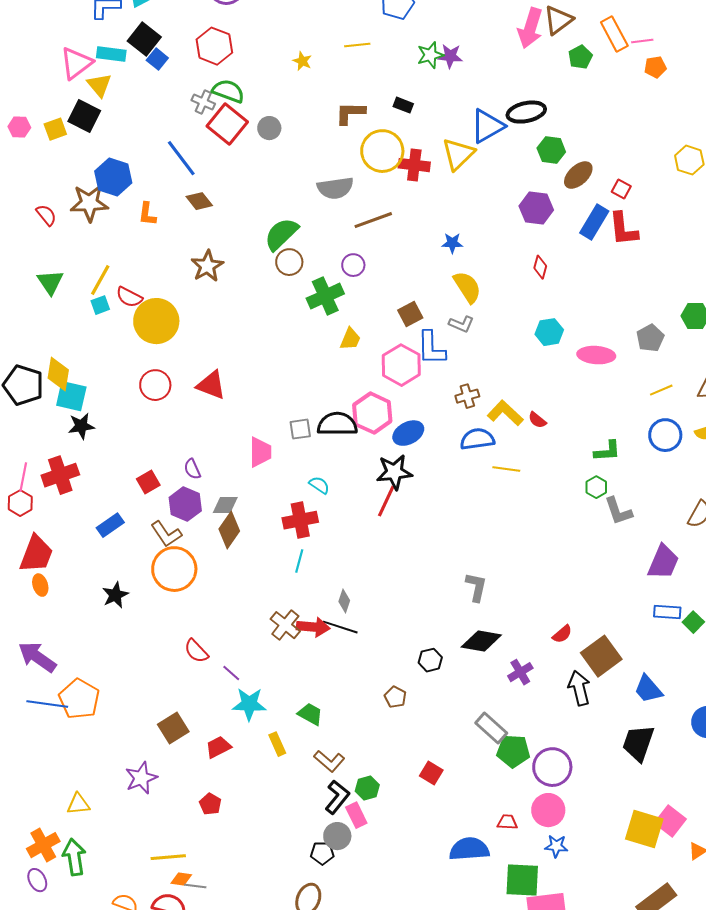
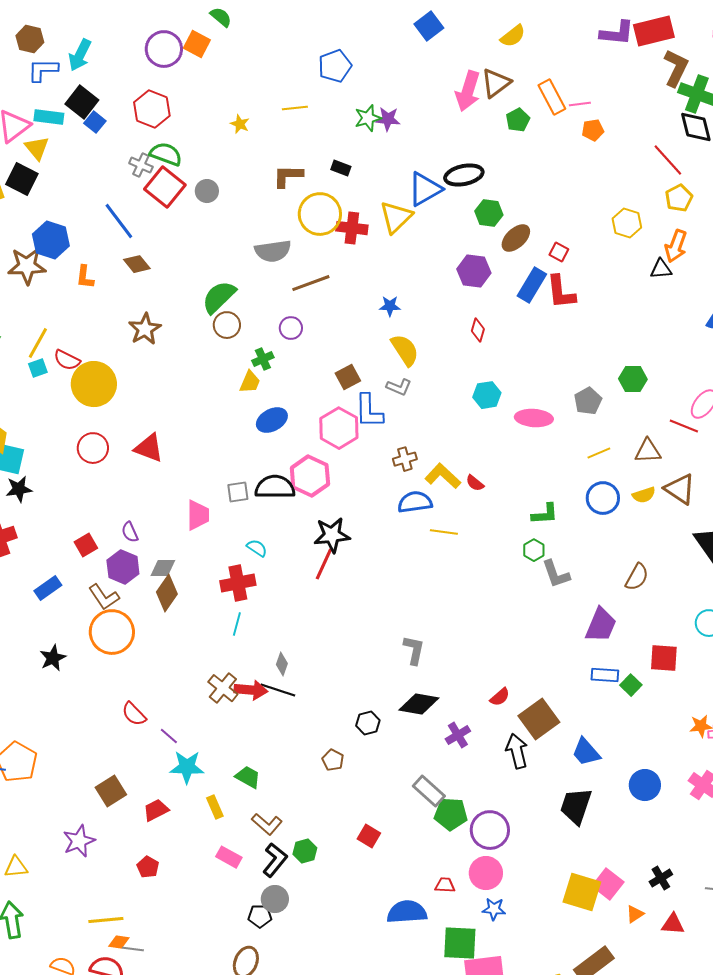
green cross: (325, 296) -> (263, 359), size x0.6
yellow trapezoid: (350, 339) -> (250, 382), moved
blue ellipse: (408, 433) -> (272, 420), moved
pink rectangle: (356, 815) -> (229, 857), moved, turned -35

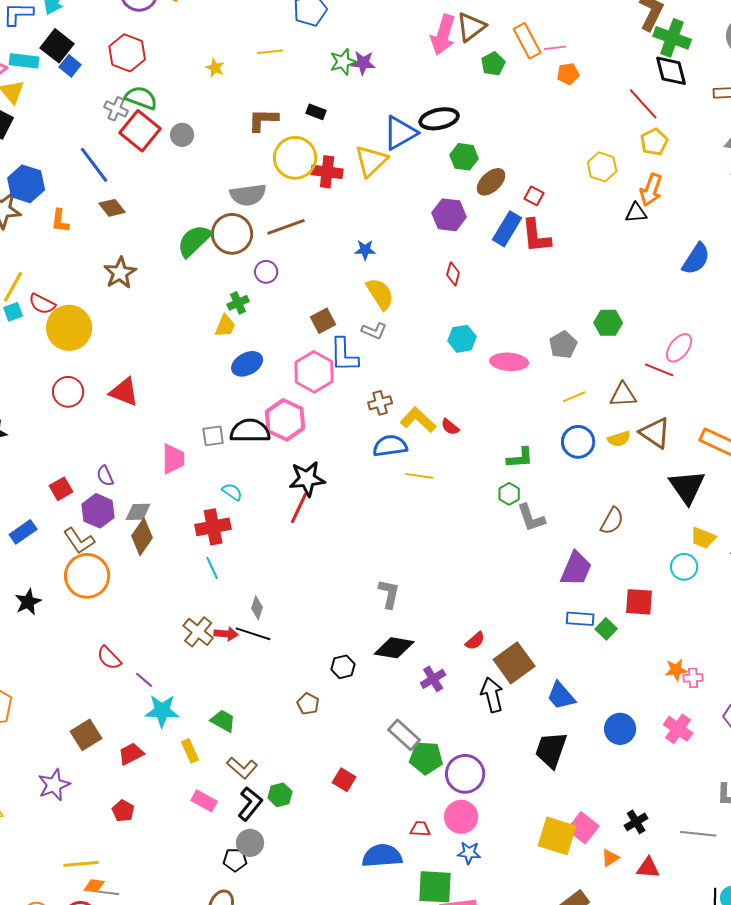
brown circle: (227, 325) -> (232, 234), moved, size x1.5
cyan line: (237, 624) -> (212, 568), turned -40
red arrow: (251, 690) -> (226, 634), size x0.7

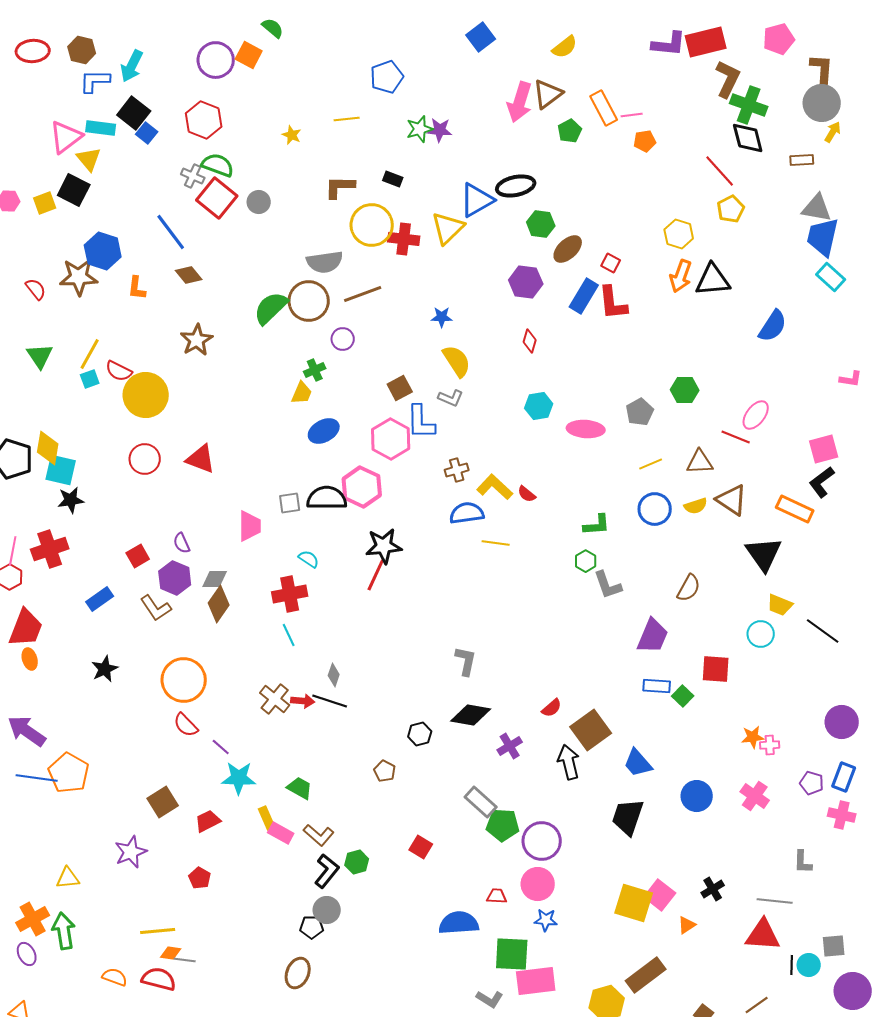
orange arrow: (651, 190) -> (681, 276), moved
black triangle: (636, 213) -> (713, 280), size x1.6
orange circle: (87, 576) -> (184, 680), moved
pink rectangle: (204, 801) -> (281, 833), moved
red triangle: (648, 868) -> (763, 935), moved, size x1.5

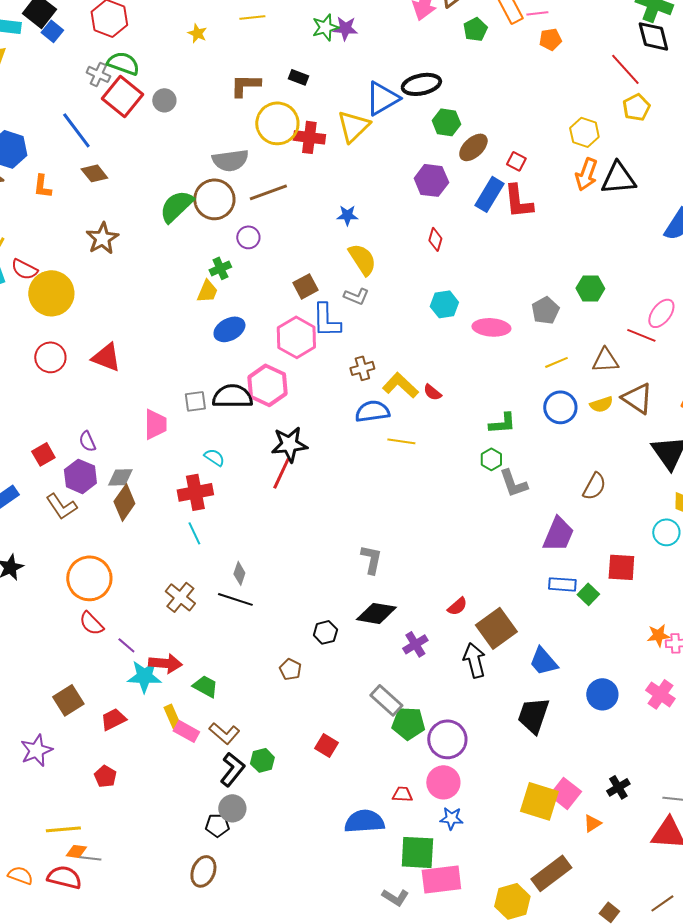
red arrow: (303, 701) -> (165, 663), moved, size x1.4

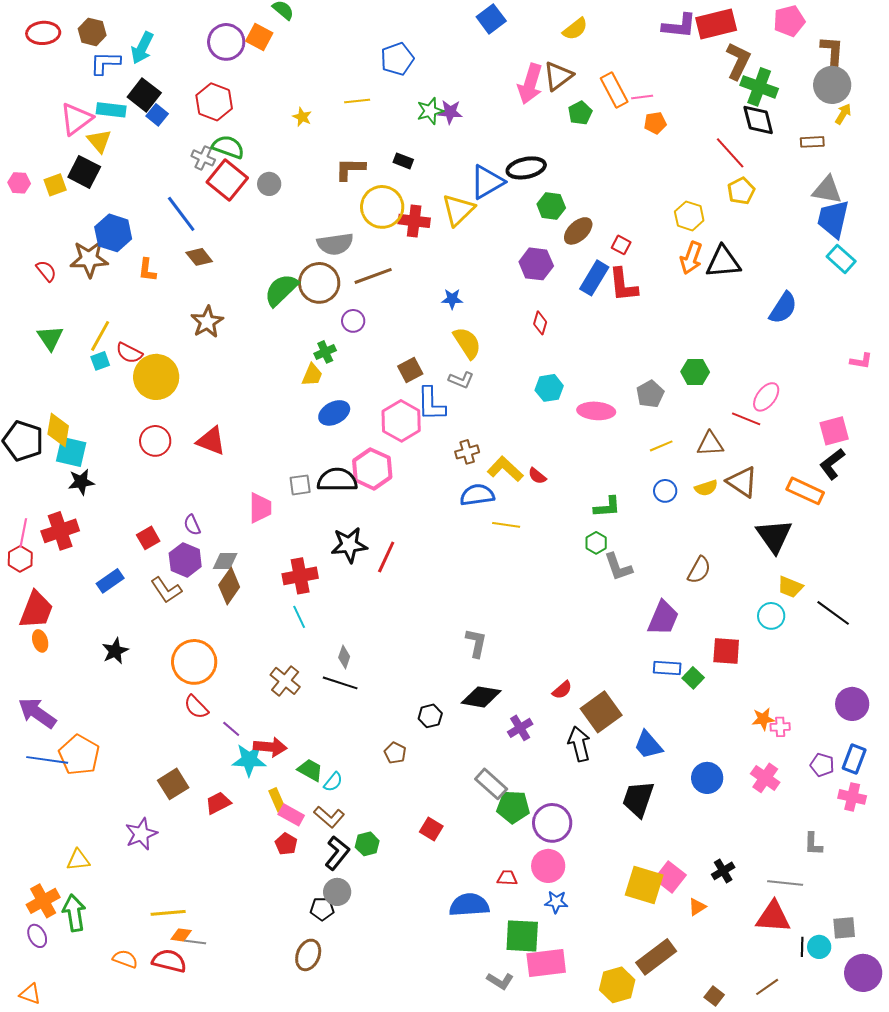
blue circle: (560, 407) -> (665, 491), size x0.7
black star: (289, 444) -> (349, 545), moved
cyan semicircle: (214, 457) -> (333, 782), moved, turned 95
red pentagon: (105, 776) -> (286, 844), moved

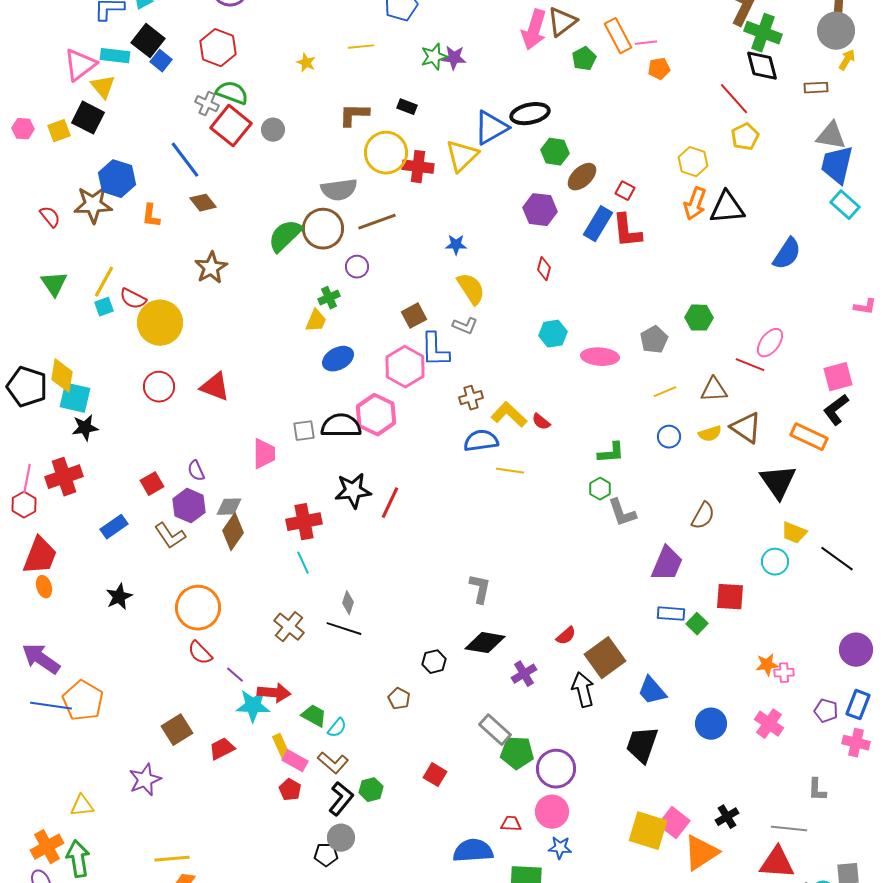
orange triangle: (697, 907) -> (701, 853), size x2.0

